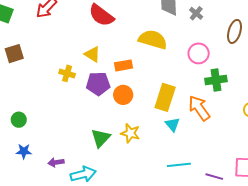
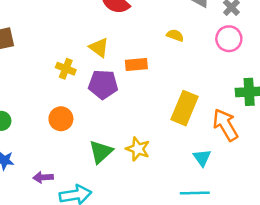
yellow semicircle: (153, 39) -> (175, 35), size x0.5
pink circle: (199, 53) -> (229, 39), moved
orange circle: (123, 95) -> (61, 119), moved
cyan triangle: (172, 124) -> (202, 158), moved

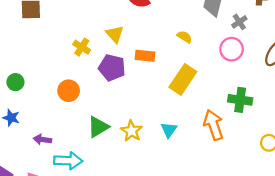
yellow rectangle: (184, 108) -> (183, 79), moved
cyan triangle: (202, 158) -> (169, 130), moved

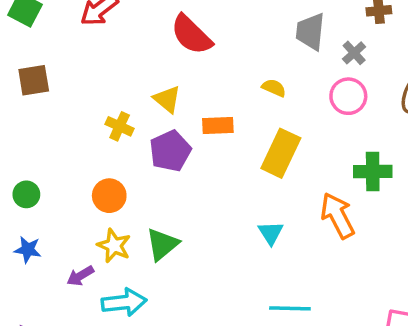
purple pentagon: (112, 68) -> (170, 151), turned -30
yellow star: (132, 131) -> (114, 246), moved
purple arrow: (42, 140) -> (80, 276), turned -30

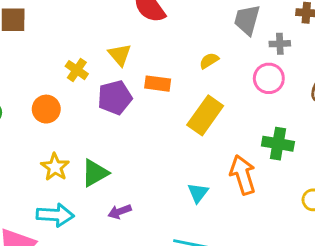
gray cross: (354, 53) -> (280, 44), turned 30
yellow semicircle: (274, 88) -> (209, 61), turned -66
orange circle: (109, 196) -> (46, 109), moved
cyan triangle: (271, 233) -> (198, 193), moved
purple arrow: (80, 276) -> (120, 212), moved

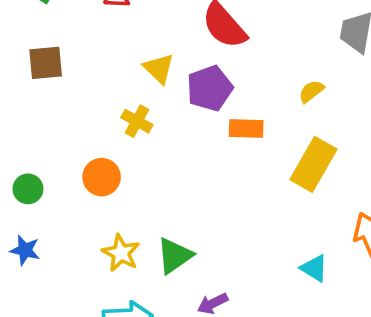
yellow triangle: (120, 55) -> (159, 68), moved
purple pentagon: (115, 98) -> (210, 88), moved
cyan triangle: (198, 193) -> (314, 268), turned -30

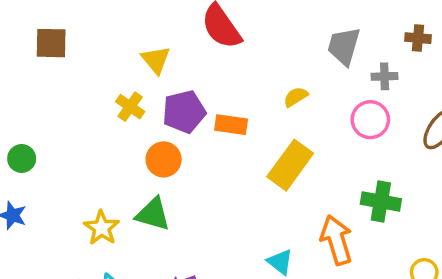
purple pentagon: (210, 88) -> (184, 112), moved
orange circle: (102, 177) -> (164, 159), moved
green triangle: (175, 256) -> (153, 214), moved, turned 45

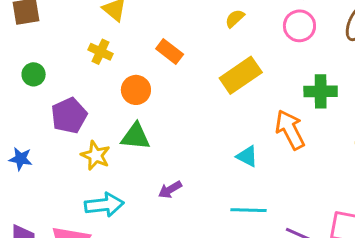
purple pentagon: (184, 112) -> (69, 116), moved
orange rectangle: (231, 125) -> (170, 52), moved, turned 40
green circle: (22, 159) -> (34, 74), moved
yellow rectangle: (290, 165) -> (241, 75), turned 30

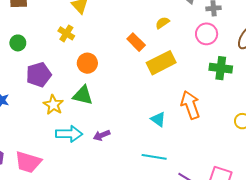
orange rectangle: (170, 52) -> (136, 42), moved
green cross: (321, 91) -> (221, 68), moved
cyan arrow: (104, 205) -> (69, 134), moved

